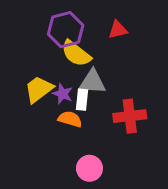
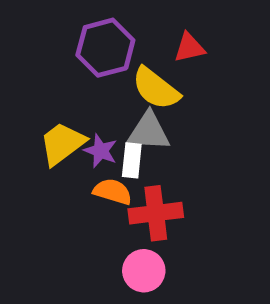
yellow semicircle: (76, 53) -> (156, 88), moved
red cross: (130, 116) -> (156, 213), moved

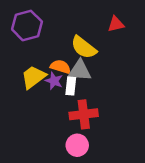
purple hexagon: (105, 48) -> (27, 25), moved
red triangle: (189, 48) -> (116, 24), moved
orange semicircle: (113, 192) -> (60, 67), moved

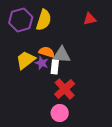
yellow semicircle: (84, 47) -> (44, 20), moved, turned -110
red cross: (84, 114) -> (65, 89), turned -35

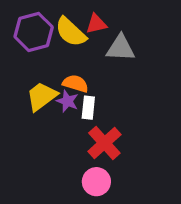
red triangle: (90, 19) -> (96, 24), moved
yellow semicircle: (44, 20) -> (71, 32), turned 115
gray triangle: (62, 55) -> (121, 48), moved

